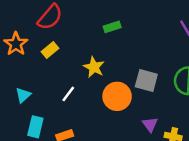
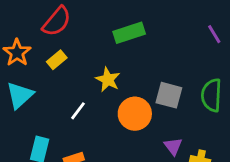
green rectangle: (112, 27) -> (129, 33), size x1.5
cyan triangle: (23, 95) -> (20, 95), moved, size x1.5

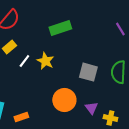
white line: (78, 111) -> (24, 61), moved
orange circle: (135, 114) -> (64, 100), moved

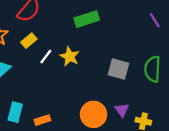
orange circle: (64, 100) -> (93, 114), moved

